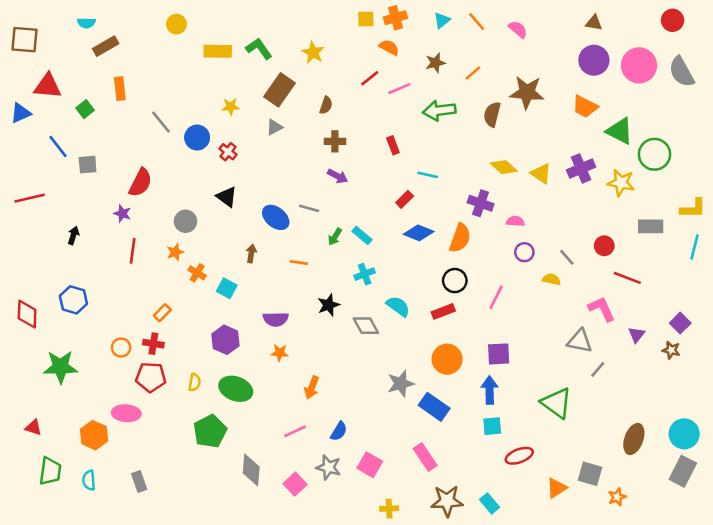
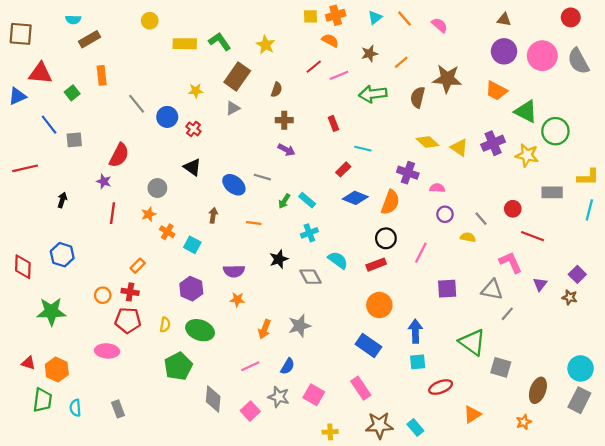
purple square: (499, 354) -> (447, 289), moved
gray star: (401, 384) -> (300, 326), moved
orange hexagon: (94, 435) -> (57, 370), moved
brown ellipse: (634, 439) -> (538, 390), moved
gray square: (590, 474) -> (501, 367), moved

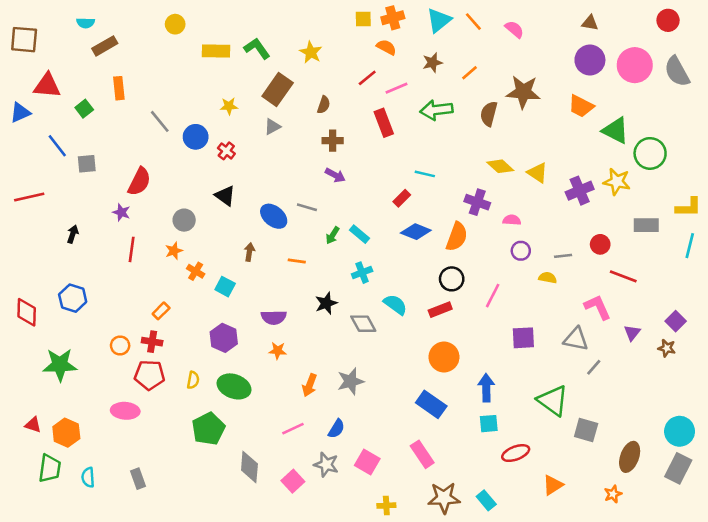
cyan triangle: (375, 17) -> (439, 20), size x1.5
red rectangle: (333, 123) -> (384, 123), moved, size x1.5
purple cross: (493, 143) -> (580, 191), moved
gray line: (481, 219) -> (563, 256), turned -56

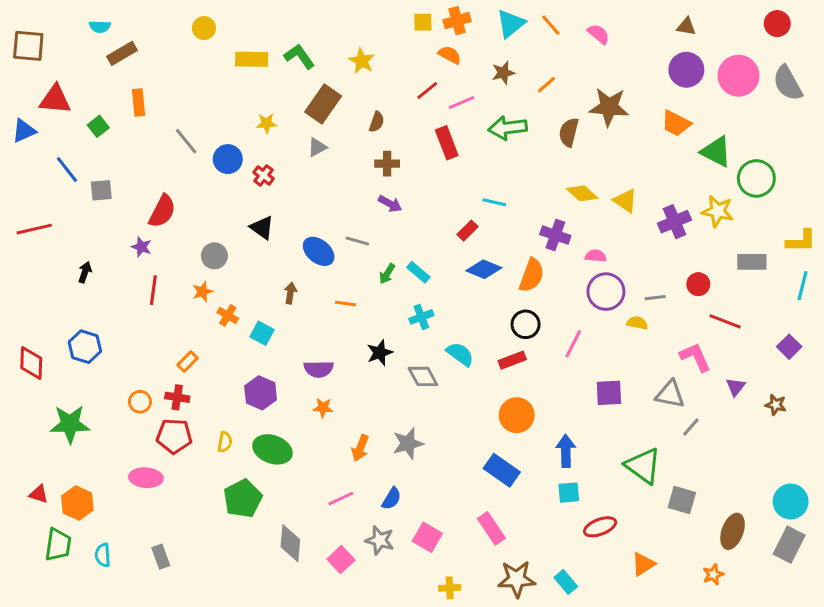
purple circle: (521, 251) -> (606, 292), size x1.6
purple square: (676, 321) -> (789, 347), moved

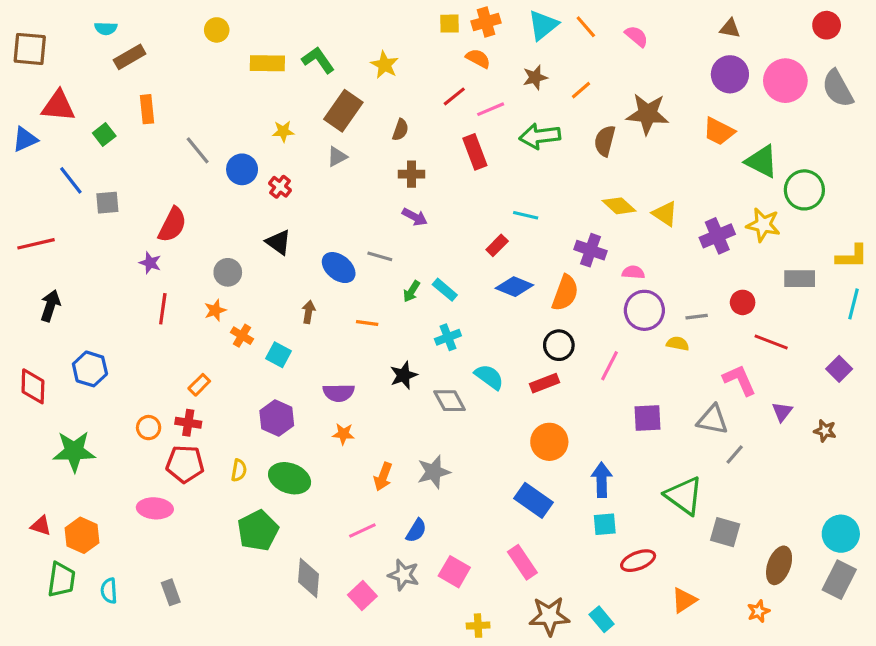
black arrow: (85, 272) -> (50, 306), moved, size x1.4

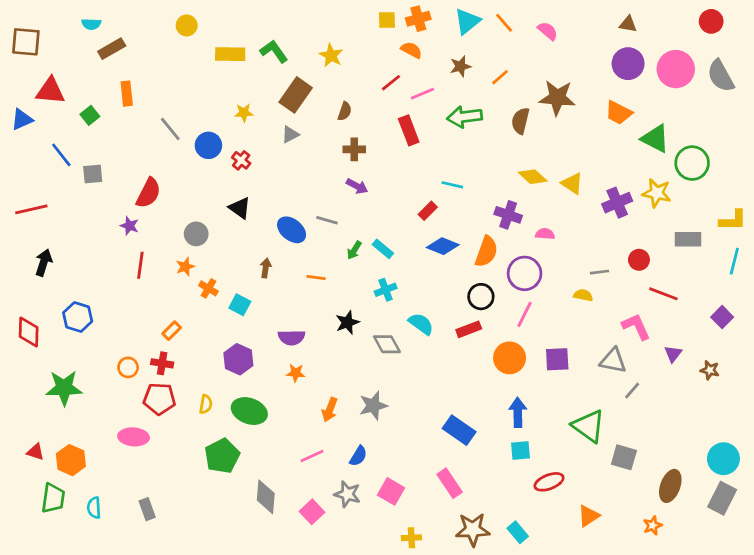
purple circle: (644, 310) -> (525, 273), moved
orange circle: (549, 442) -> (510, 358), moved

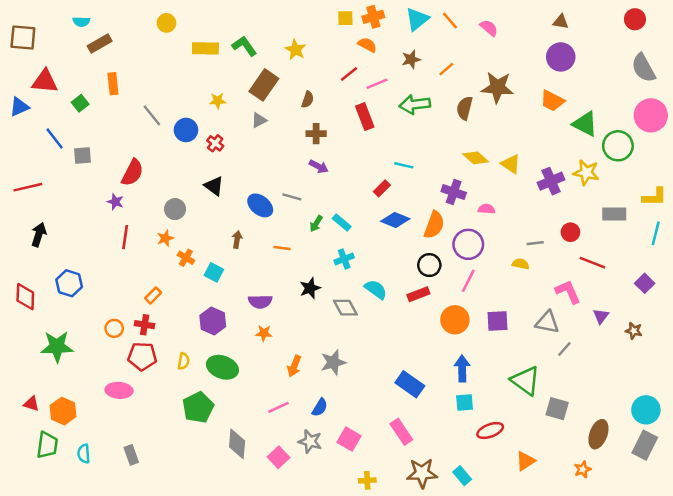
pink circle: (676, 69) -> (651, 115), moved

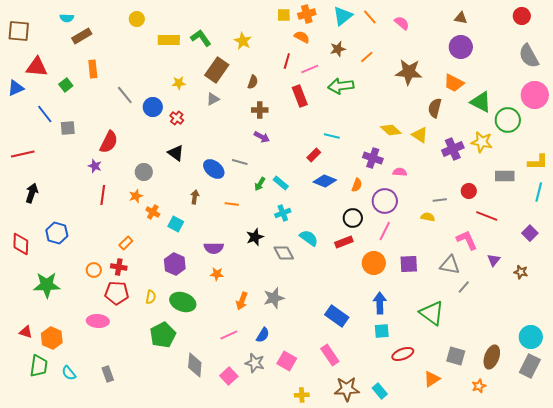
red line: (349, 74) -> (287, 61), turned -35
brown semicircle: (465, 108) -> (435, 108), moved
orange semicircle: (434, 225) -> (357, 185), size x0.6
gray square: (557, 409) -> (456, 356), moved
cyan semicircle: (84, 454) -> (69, 373), turned -35

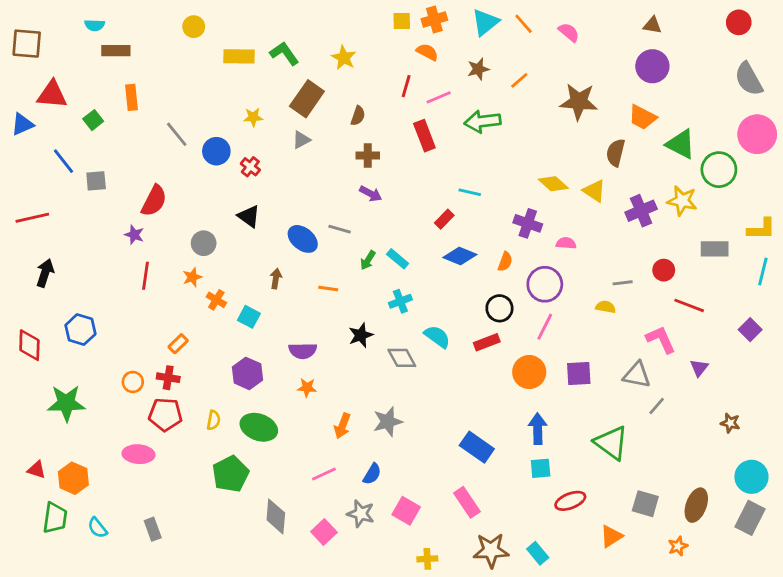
brown rectangle: (82, 36) -> (116, 51), turned 30
brown star: (521, 272) -> (730, 423), moved

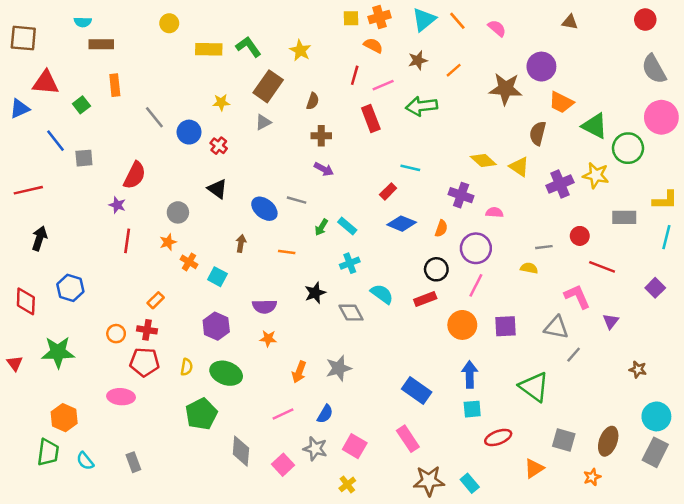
purple circle: (652, 66) -> (541, 67), moved
red triangle: (37, 470) -> (15, 363), moved, turned 35
yellow cross: (427, 559) -> (347, 484), moved, turned -35

